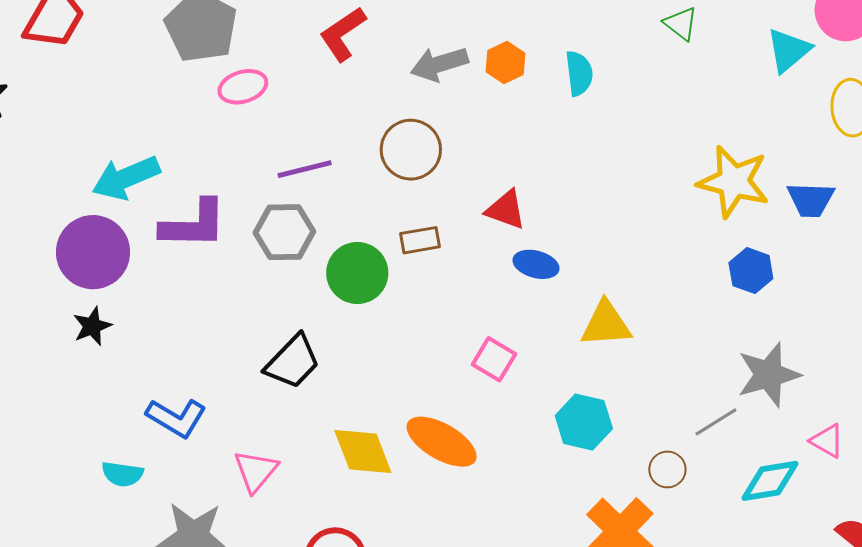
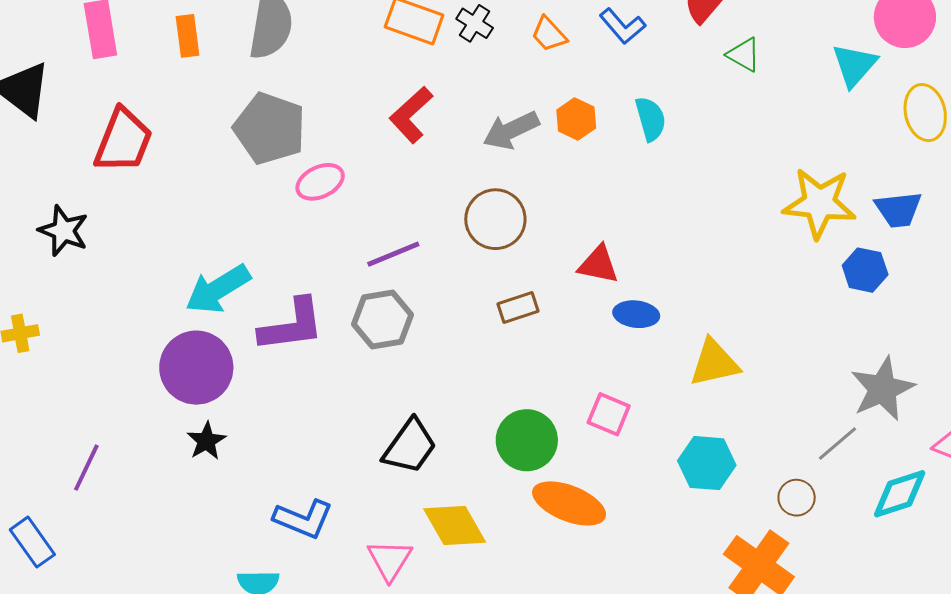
blue hexagon: (751, 271) -> (865, 270), moved
green circle: (357, 273) -> (527, 440), moved
yellow diamond: (363, 452) -> (455, 526), moved

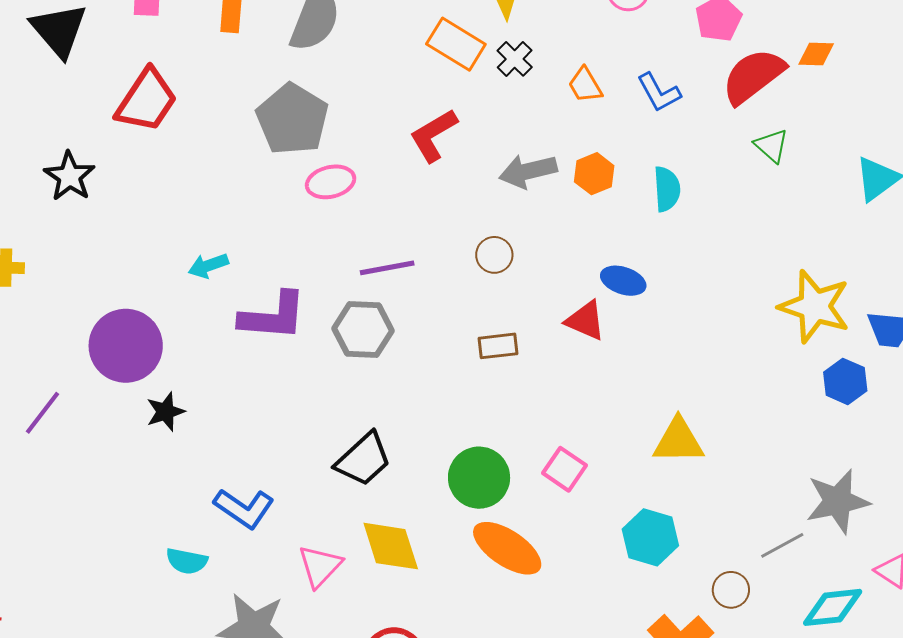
brown circle: (495, 219) -> (494, 255), size x0.6
cyan arrow: (218, 289) -> (208, 266), size x0.6
blue ellipse: (636, 314) -> (623, 281), moved
purple circle: (196, 368) -> (126, 346), moved

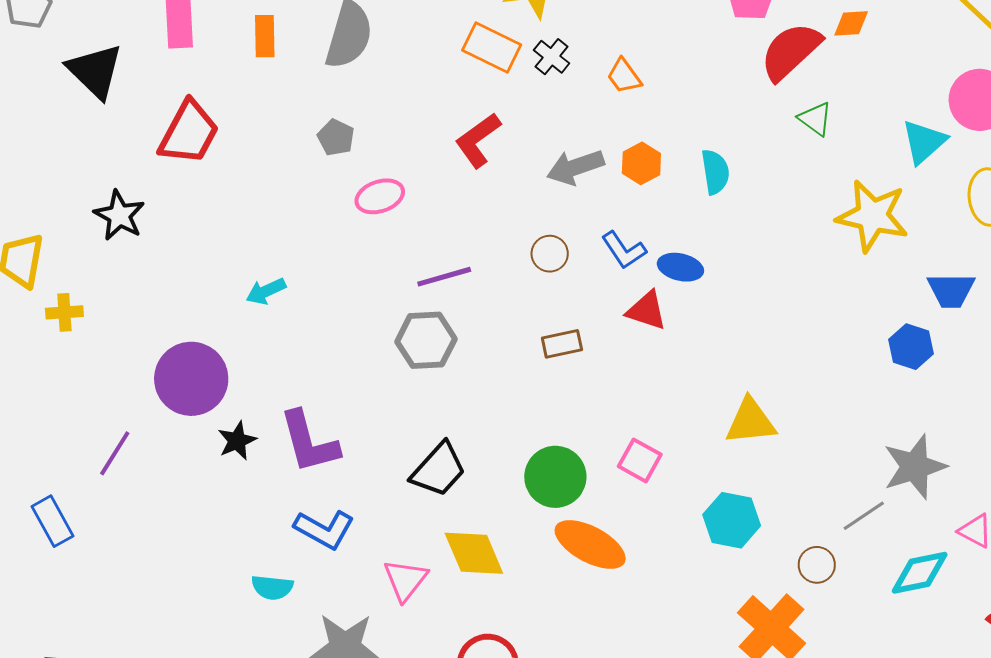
blue L-shape: (659, 92) -> (624, 250), moved
gray pentagon: (292, 119) -> (336, 138), size x0.5
yellow star: (815, 306) -> (872, 216), moved
purple L-shape: (273, 316) -> (309, 442), moved, turned 76

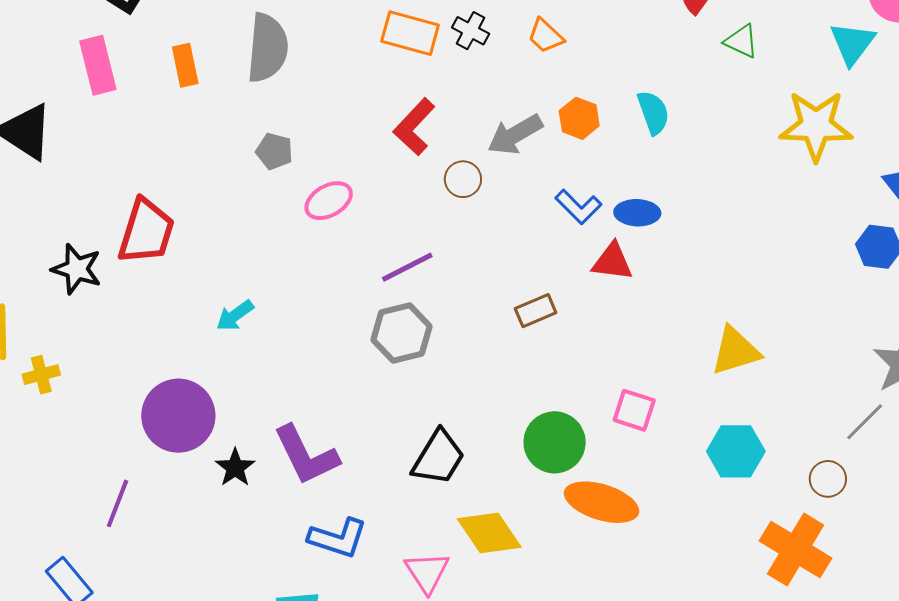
red trapezoid: (189, 133) -> (146, 231), moved
brown circle: (550, 254) -> (463, 179), moved

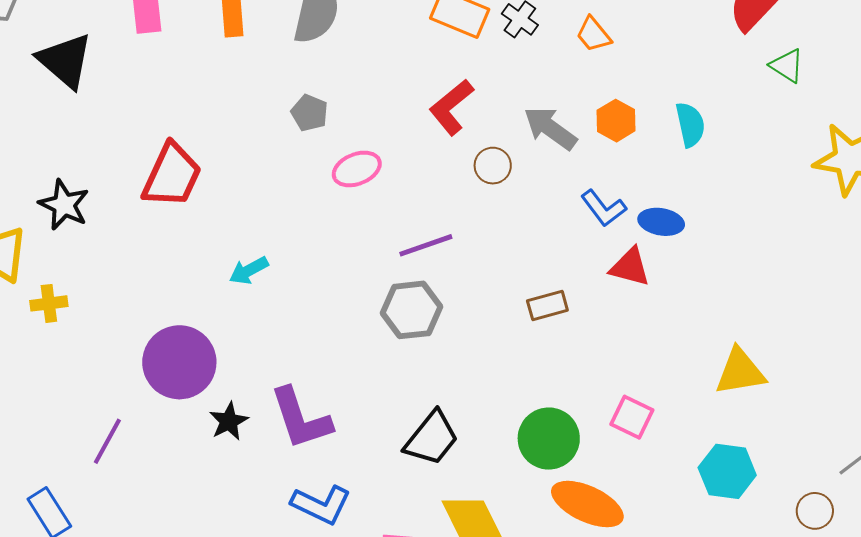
gray arrow: (515, 135) -> (550, 128), turned 58
black star: (77, 269) -> (64, 205), moved

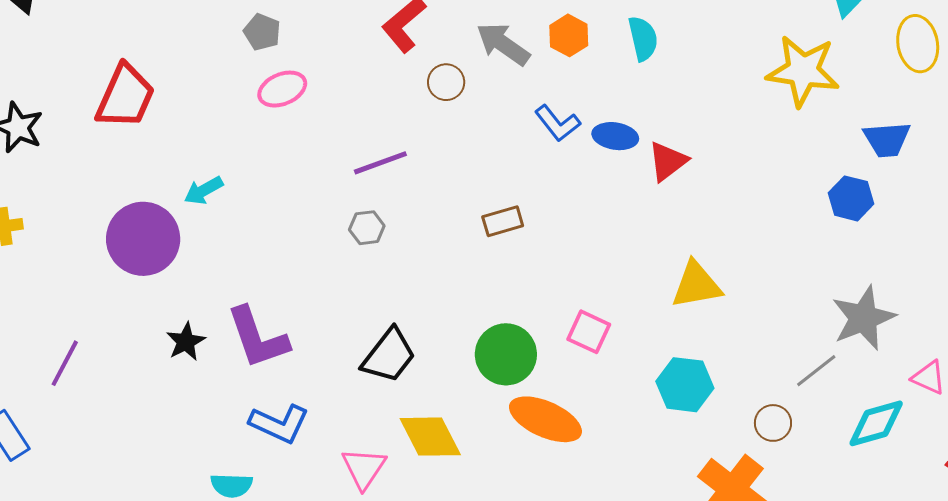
pink ellipse: (357, 169) -> (282, 89), moved
red triangle: (630, 267) -> (668, 161), moved, turned -51
gray hexagon: (411, 310) -> (367, 228), size x0.6
purple circle: (179, 362) -> (143, 239), moved

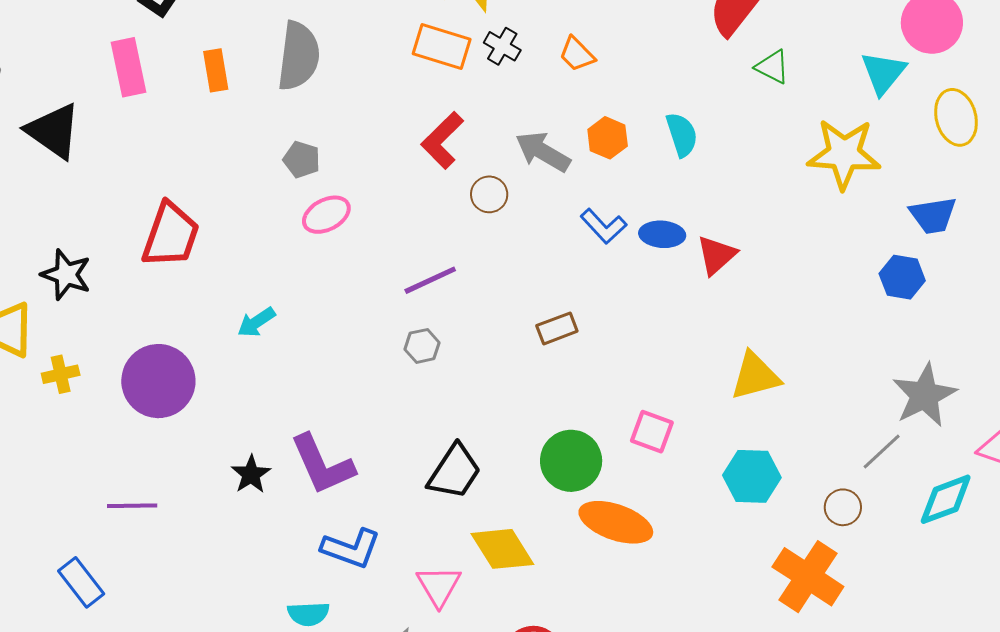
purple circle: (143, 239) -> (158, 381), moved
purple line: (65, 363) -> (132, 506), turned 66

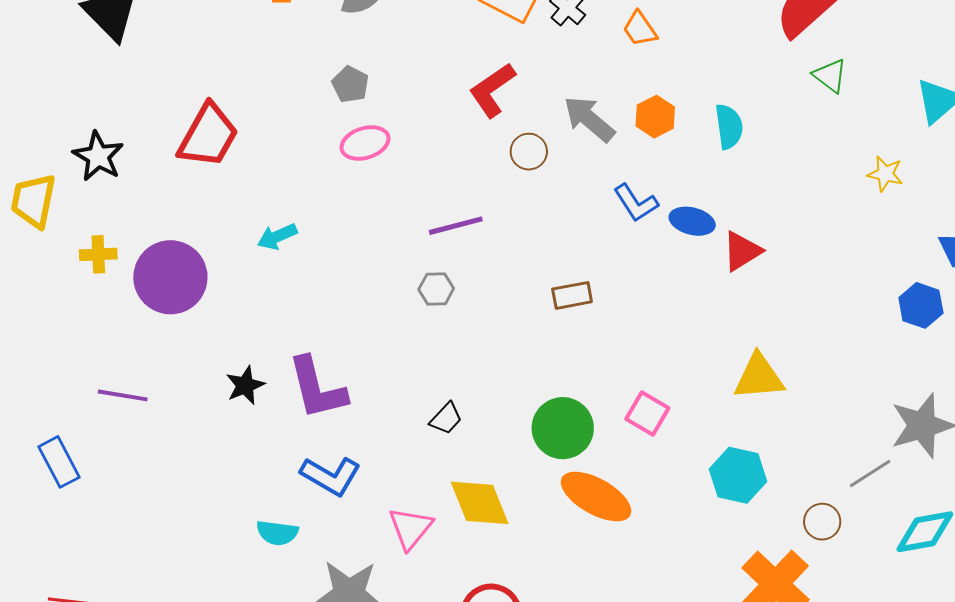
yellow star: (844, 154) -> (885, 174), size x0.5
yellow cross: (61, 374) -> (98, 254), moved
black trapezoid: (454, 472) -> (446, 418), size x0.6

